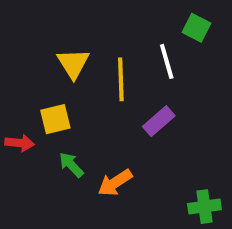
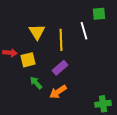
green square: (196, 28) -> (99, 14), turned -32
purple rectangle: (159, 121) -> (60, 68), moved
red arrow: (20, 143) -> (10, 53), moved

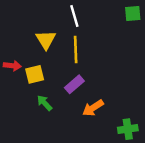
green square: (99, 14) -> (133, 14), moved
white line: (84, 31) -> (74, 16), moved
orange arrow: (58, 92) -> (93, 108), moved

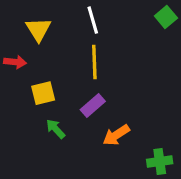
green square: (133, 14) -> (166, 17), turned -35
yellow triangle: (46, 40) -> (38, 29), moved
red arrow: (12, 66) -> (15, 62), moved

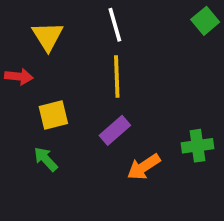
green arrow: (56, 129) -> (46, 159), moved
green cross: (160, 162) -> (197, 146), moved

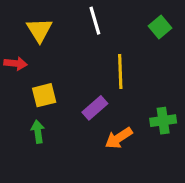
green square: (205, 21) -> (160, 27), moved
yellow line: (117, 77) -> (120, 71), moved
green arrow: (46, 159) -> (38, 132), turned 35

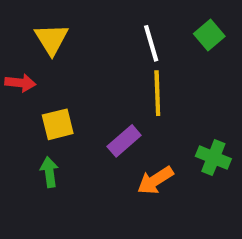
white line: (95, 21) -> (151, 43), moved
green cross: (163, 121) -> (213, 158), turned 30

